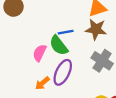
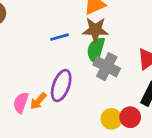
green semicircle: (59, 45) -> (96, 50), moved, turned 60
pink semicircle: (40, 53) -> (21, 103), moved

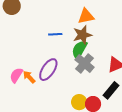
brown star: (95, 30) -> (82, 35), turned -30
orange arrow: (38, 101) -> (29, 77), turned 80

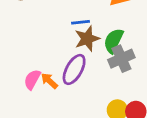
brown star: (82, 35) -> (87, 39), moved
gray cross: (84, 63) -> (121, 59), turned 30

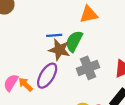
brown star: (87, 39) -> (59, 50), turned 30
green semicircle: (114, 41) -> (74, 41), moved

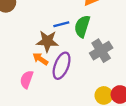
brown star: (59, 50) -> (47, 41), moved
orange arrow: (26, 84) -> (40, 59), moved

